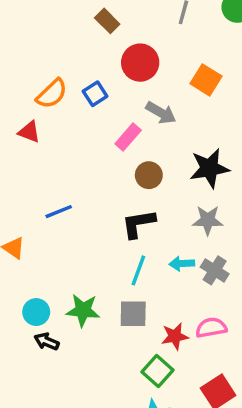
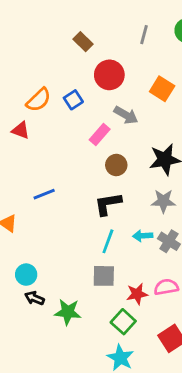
green star: (83, 310) -> (68, 312), moved

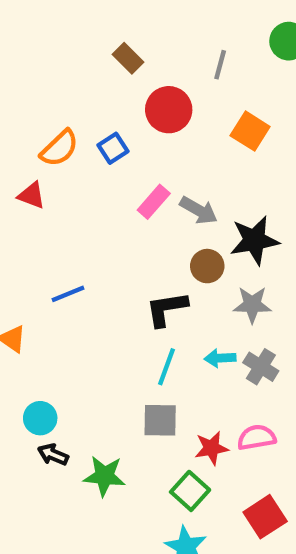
gray line: (144, 35) -> (220, 65), moved
gray arrow: (126, 115) -> (199, 210), moved
brown circle: (116, 165) -> (207, 266), moved

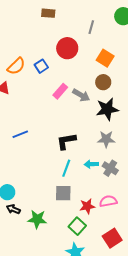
brown rectangle: (128, 58) -> (48, 13), moved, turned -40
brown circle: (207, 266) -> (103, 82), moved

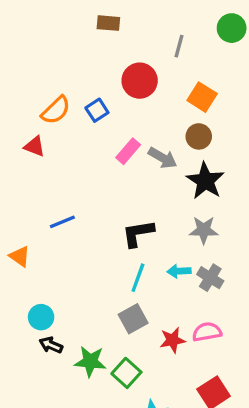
black star: (107, 109) -> (205, 181), turned -30
gray square: (63, 193) -> (133, 319), turned -30
green square: (77, 226) -> (126, 373), moved

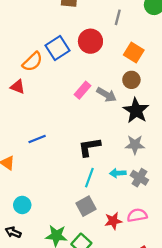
blue square: (97, 110) -> (57, 48), moved, size x1.5
black arrow: (51, 345) -> (13, 232), moved

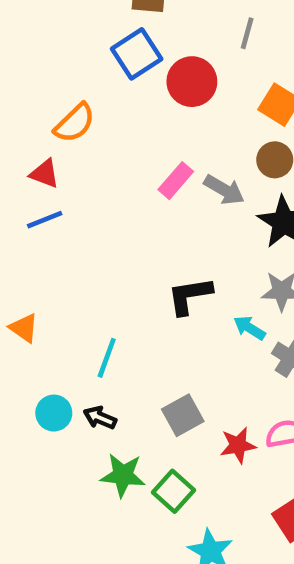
blue square: (57, 48) -> (137, 54), moved
blue line: (37, 139) -> (45, 220), moved
cyan arrow: (118, 173) -> (249, 328), moved, turned 35
cyan line: (89, 178) -> (107, 358), moved
black arrow: (13, 232) -> (100, 418), moved

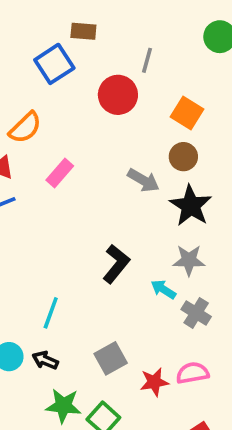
gray line: (247, 33) -> (147, 60), moved
blue square: (137, 54) -> (54, 64), moved
pink rectangle: (176, 181) -> (60, 173), moved
black L-shape: (190, 296) -> (116, 264), turned 138

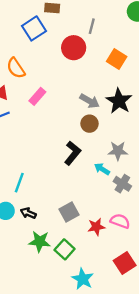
orange semicircle: (25, 128) -> (16, 68), turned 100
brown circle: (183, 157) -> (89, 124), moved
black star: (191, 206) -> (119, 101), moved
cyan line: (51, 313) -> (19, 183), moved
pink semicircle: (192, 373) -> (120, 221), turned 30

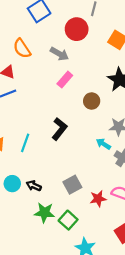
pink rectangle: (37, 96) -> (65, 80), moved
gray arrow: (89, 101) -> (59, 54), moved
black L-shape: (72, 153) -> (59, 129), moved
cyan line: (19, 183) -> (25, 143), moved

